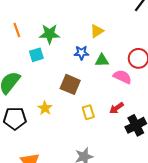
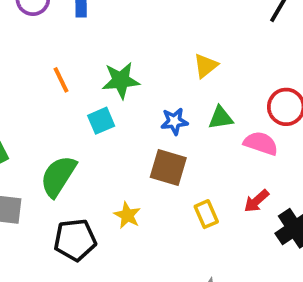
blue star: (81, 53) -> (174, 121), moved

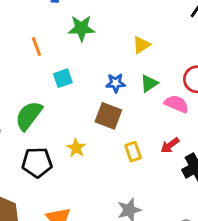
green star: (121, 80) -> (81, 28), moved
green triangle: (221, 118) -> (149, 83), turned -30

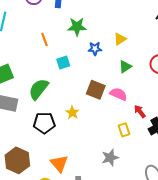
blue star: (116, 83) -> (95, 49), moved
pink semicircle: (177, 104) -> (118, 94), moved
red arrow: (170, 145) -> (140, 111), turned 88
yellow rectangle: (133, 152) -> (124, 130), moved

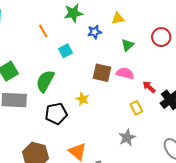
yellow triangle: (120, 39) -> (118, 18), turned 32

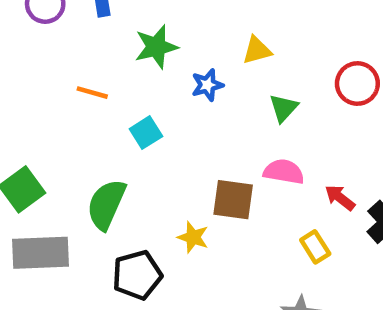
orange line: (43, 31) -> (92, 93), turned -40
brown square: (102, 73) -> (233, 200), moved

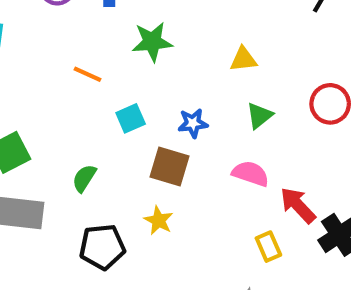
blue star: (207, 85) -> (193, 123), moved
red arrow: (340, 198) -> (298, 205), size x1.4
brown square: (233, 200) -> (170, 167), moved
green semicircle: (106, 204) -> (84, 178), size x0.6

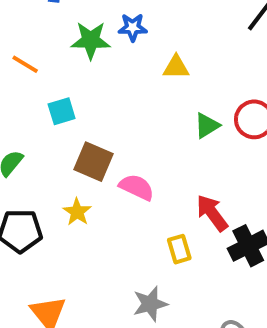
green triangle: (259, 116) -> (207, 126), moved
blue star: (193, 123) -> (133, 27), moved
pink semicircle: (250, 174) -> (137, 187), moved

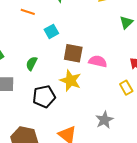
yellow star: (77, 212) -> (71, 81), size x1.5
gray star: (150, 304) -> (104, 120), moved

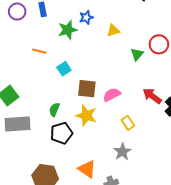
pink semicircle: (98, 61) -> (112, 95), turned -36
green semicircle: (32, 63) -> (54, 110), moved
yellow rectangle: (126, 88) -> (128, 123), moved

